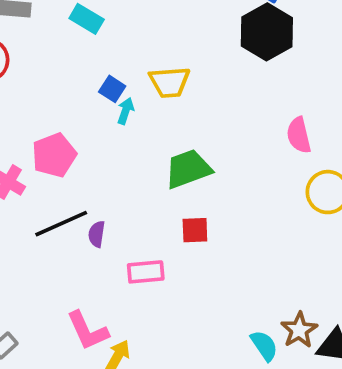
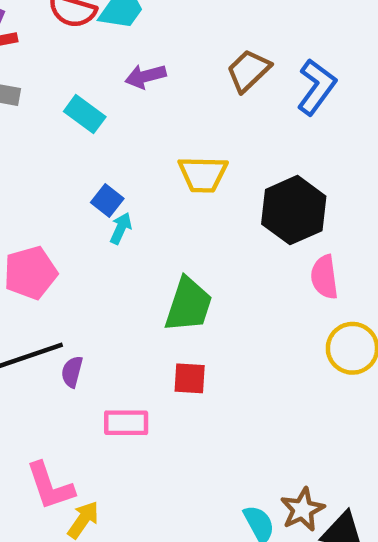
black hexagon: (267, 32) -> (294, 210), moved
yellow trapezoid: (170, 82) -> (203, 174), moved
green trapezoid: (188, 169) -> (189, 305), turned 123

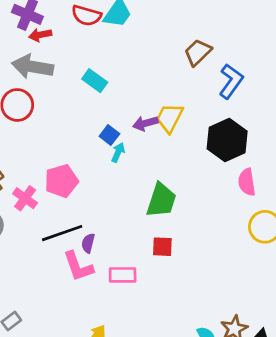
purple arrow: (146, 76) -> (145, 123), moved
blue L-shape: (316, 87) -> (231, 81), moved
yellow trapezoid: (203, 174) -> (170, 118), turned 116
pink L-shape: (50, 486) -> (78, 266), moved

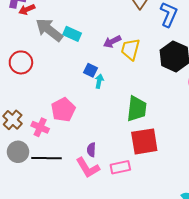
gray arrow: (32, 67) -> (49, 30), moved, turned 40
purple arrow: (145, 123) -> (112, 42), moved
black line: (62, 233) -> (46, 158), moved, turned 32
red square: (162, 247) -> (144, 141), size x1.8

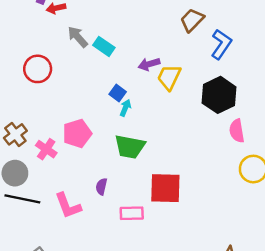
gray arrow: (49, 30) -> (78, 37), size x0.7
green trapezoid: (137, 109) -> (130, 147), moved, turned 84
black line: (46, 158) -> (22, 199), moved
pink L-shape: (88, 168) -> (68, 206), moved

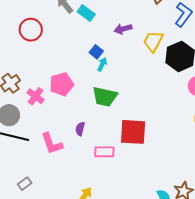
yellow trapezoid: (169, 77) -> (153, 41), moved

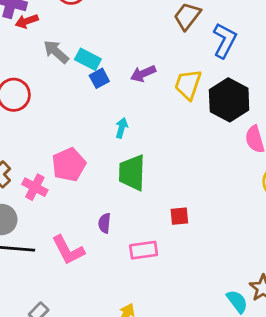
blue square: (96, 52) -> (99, 78), moved, turned 32
green trapezoid: (105, 97) -> (132, 173), turned 88
red square: (133, 132) -> (179, 216), size x0.5

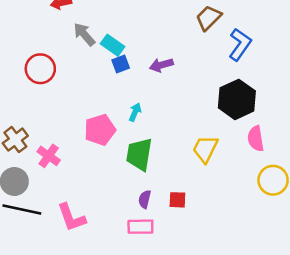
yellow trapezoid: (188, 84) -> (205, 149), moved
pink pentagon: (69, 165) -> (100, 130), moved
purple semicircle: (105, 223) -> (145, 199), moved

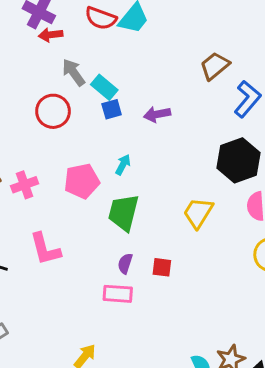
red circle: (40, 69) -> (53, 111), moved
pink cross: (49, 156) -> (25, 185), moved, turned 30
pink L-shape: (71, 218) -> (45, 249), moved

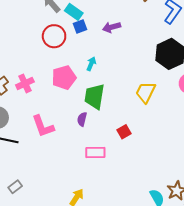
red circle: (53, 111) -> (54, 36), moved
purple semicircle: (125, 263) -> (82, 119), moved
red square: (162, 267) -> (124, 132), turned -32

